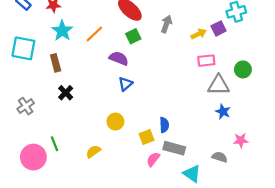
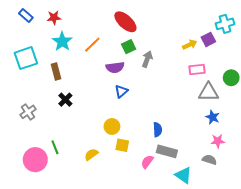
gray arrow: (166, 24) -> (147, 59), moved
cyan square: (23, 48) -> (26, 58), turned -30
purple semicircle: (119, 58) -> (115, 67), turned 150
yellow square: (146, 137) -> (122, 145), moved, turned 32
pink star: (241, 140) -> (218, 141), moved

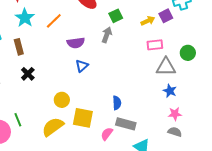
green square: (129, 47) -> (116, 16), moved
yellow circle: (112, 126) -> (62, 100), moved
yellow square: (122, 145) -> (83, 118), size x1.5
yellow semicircle: (91, 154) -> (53, 127), size x1.6
gray semicircle: (209, 160) -> (175, 132), moved

